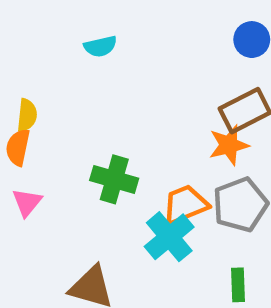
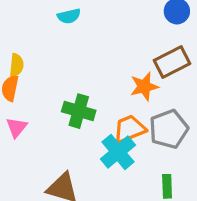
orange star: (229, 145) -> (144, 87), moved

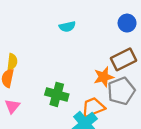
cyan semicircle: (69, 16) -> (67, 27), moved
gray pentagon: (169, 129) -> (121, 91), moved

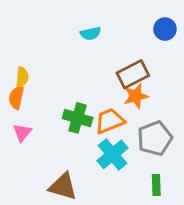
brown rectangle: (124, 59) -> (133, 74), moved
gray pentagon: (121, 91) -> (155, 138), moved
orange trapezoid: (93, 107) -> (110, 121), moved

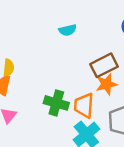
orange trapezoid: (110, 121) -> (84, 106), turned -64

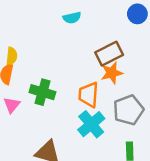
green cross: (56, 103) -> (42, 92), moved

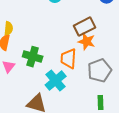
orange star: (112, 73) -> (87, 42), turned 30
cyan cross: (91, 124) -> (56, 81), moved

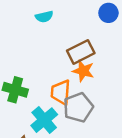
gray pentagon: (100, 71) -> (78, 107), moved

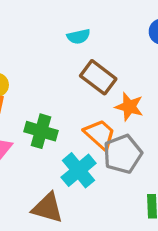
brown rectangle: (81, 52) -> (98, 77), moved, turned 64
orange trapezoid: (61, 92) -> (100, 134), turned 128

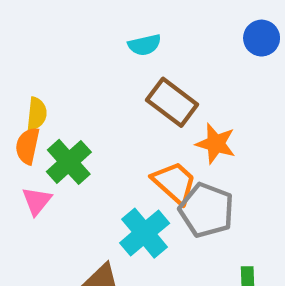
green cross: (41, 131) -> (69, 162), moved, turned 32
gray pentagon: (123, 154) -> (206, 210), turned -30

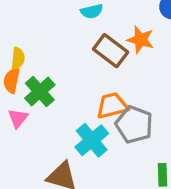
orange star: (216, 144) -> (140, 40), moved
orange trapezoid: (174, 183) -> (112, 106), turned -56

